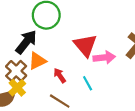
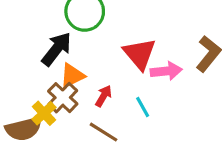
brown cross: (16, 71) -> (63, 98), moved
red arrow: (60, 75) -> (103, 96), turned 64

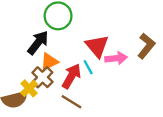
red arrow: (103, 96) -> (71, 76), size x1.6
cyan line: (143, 107) -> (88, 67), moved

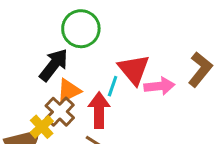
cyan line: (88, 67) -> (113, 86), moved, turned 48
red arrow: (71, 76) -> (99, 110), turned -30

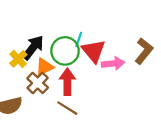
green circle: (81, 29) -> (65, 51), moved
cyan line: (113, 86) -> (79, 40), moved
yellow cross: (42, 127) -> (18, 59), moved

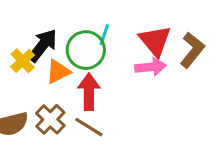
red triangle: (94, 51) -> (155, 41), moved
brown cross: (38, 83) -> (50, 119), moved

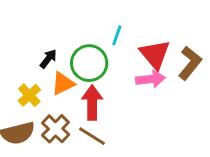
cyan line: (104, 35) -> (117, 35), moved
black arrow: (43, 45) -> (48, 59), size x0.6
yellow cross: (23, 61) -> (29, 95), moved

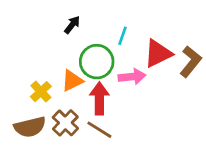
red triangle: (155, 54) -> (158, 53), turned 44
black arrow: (48, 59) -> (72, 25), moved
pink arrow: (150, 79) -> (132, 77), moved

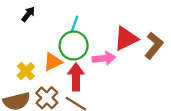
black arrow: (72, 25) -> (28, 14), moved
cyan line: (123, 36) -> (75, 23), moved

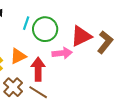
cyan line: (75, 23) -> (26, 23), moved
green circle: (74, 46) -> (45, 29), moved

